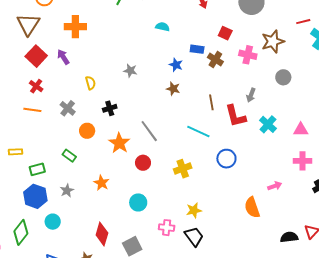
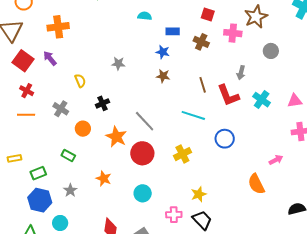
blue rectangle: (197, 49) -> (173, 31), moved
red circle: (143, 163) -> (142, 153), size x1.5

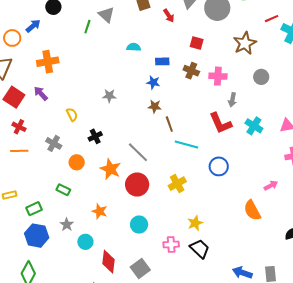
pink cross: (233, 33) -> (218, 76), moved
brown line: (203, 85) -> (169, 124), moved
cyan circle: (60, 223) -> (85, 242), moved

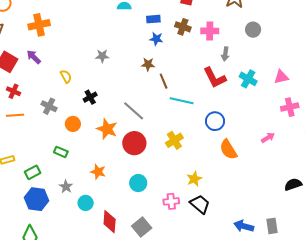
blue star: (153, 82) -> (156, 39), moved
orange semicircle: (252, 210) -> (228, 150), moved

